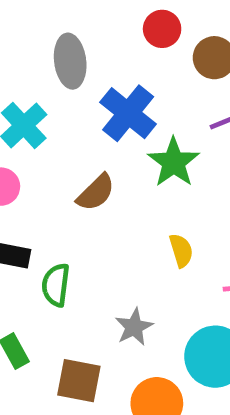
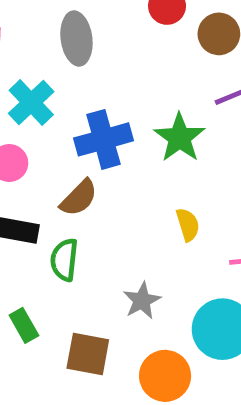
blue cross: (128, 113) -> (103, 139), moved, turned 36
brown semicircle: (96, 193) -> (79, 198), moved

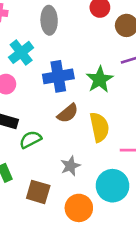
brown semicircle: (79, 198) -> (68, 113), moved
yellow semicircle: (188, 225) -> (99, 127), size x1.6
green semicircle: (64, 260) -> (30, 140), turned 50

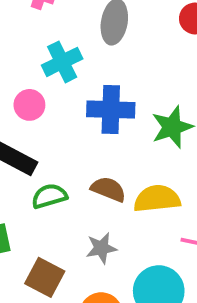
brown semicircle: (68, 113) -> (108, 189), moved, turned -130
yellow semicircle: (99, 127) -> (157, 199), turned -96

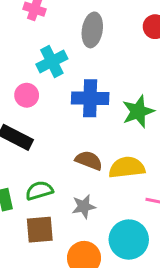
green semicircle: (49, 196) -> (39, 191), moved
brown square: (45, 277) -> (40, 230), turned -32

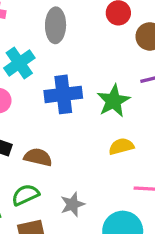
brown semicircle: (89, 160) -> (38, 157), moved
yellow semicircle: (127, 168) -> (121, 146), moved, size x0.7

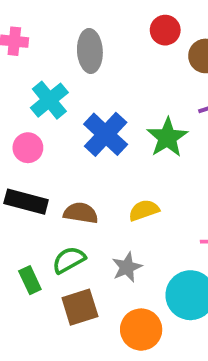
blue cross: (63, 94) -> (106, 134), turned -36
yellow semicircle: (121, 146) -> (144, 210), moved

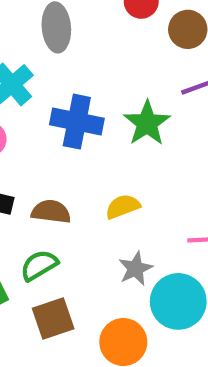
blue cross: (106, 134) -> (77, 122), turned -30
gray star: (127, 267) -> (136, 269), moved

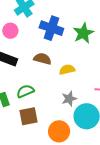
brown semicircle: (51, 212) -> (42, 59), moved

